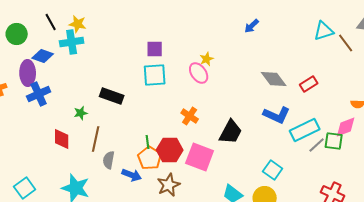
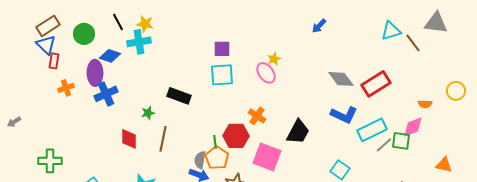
red rectangle: (309, 84) -> (376, 84), size x1.6
red hexagon: (170, 150) -> (236, 136), moved
gray semicircle: (109, 160) -> (200, 160), moved

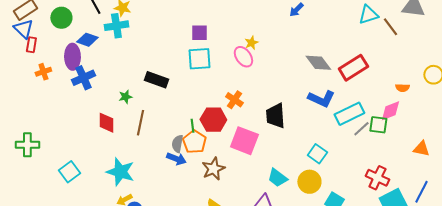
black trapezoid: (298, 132) -> (275, 116), turned 148

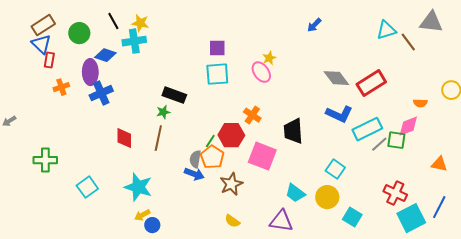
green star: (125, 97) -> (163, 112), moved
green line: (192, 126) -> (210, 141), turned 40

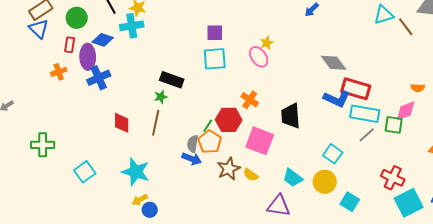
red rectangle: (49, 60) -> (70, 45), moved
red rectangle: (371, 83) -> (356, 89), moved, turned 48
cyan rectangle: (367, 129) -> (365, 114), turned 36
gray line: (379, 144) -> (367, 135), moved
yellow semicircle: (232, 221) -> (251, 175), moved

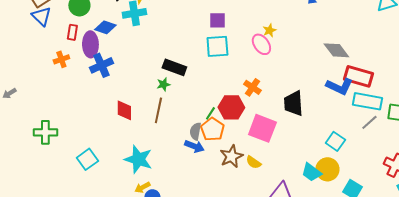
cyan trapezoid: (293, 178) -> (311, 172), moved

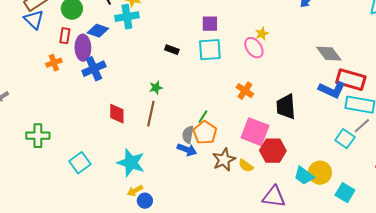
black rectangle: (174, 67) -> (172, 50), moved, size x0.6
red hexagon: (231, 107) -> (273, 151), moved
cyan square: (335, 141) -> (345, 139), moved

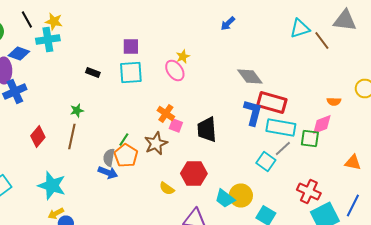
blue L-shape: (332, 90) -> (253, 112), turned -100
red diamond: (117, 114) -> (38, 136), turned 40
pink square: (255, 132) -> (176, 126), moved, size x0.5
brown star: (224, 160) -> (156, 144), moved

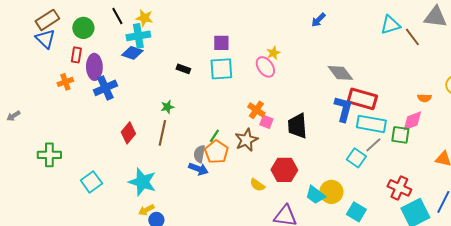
blue diamond: (19, 54) -> (132, 53), moved

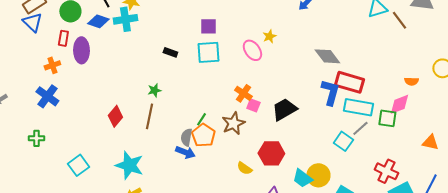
blue diamond: (132, 53) -> (98, 21), moved
yellow star: (273, 53) -> (269, 36), moved
blue cross: (105, 88) -> (47, 96), moved, turned -30
black trapezoid: (297, 126) -> (284, 109), turned 64
green cross: (49, 155) -> (36, 138), size x0.7

